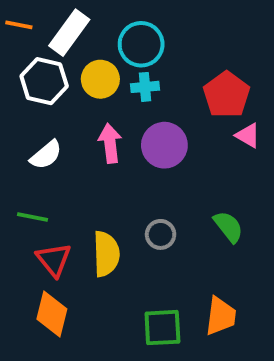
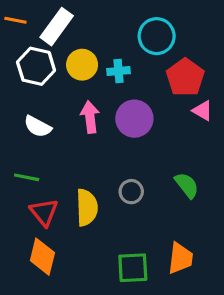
cyan circle: (141, 44) -> (157, 36), moved
white semicircle: (46, 155) -> (38, 127), turned 68

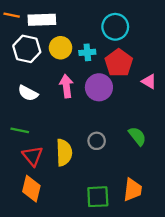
white rectangle: (57, 27) -> (42, 20), turned 52
red pentagon: (185, 77) -> (119, 63), moved

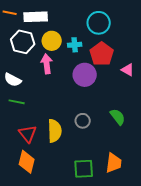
pink arrow: (66, 86) -> (47, 64), moved
white semicircle: (28, 93) -> (13, 80), moved
green line: (20, 130) -> (17, 102), moved

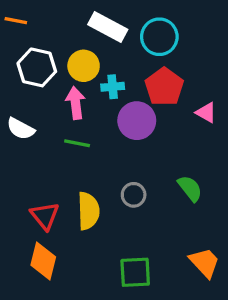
white rectangle: (36, 17) -> (108, 27), moved, turned 30
cyan cross: (75, 45) -> (113, 87), moved
green line: (17, 102) -> (77, 143), moved
orange trapezoid: (114, 163) -> (205, 263), moved, turned -50

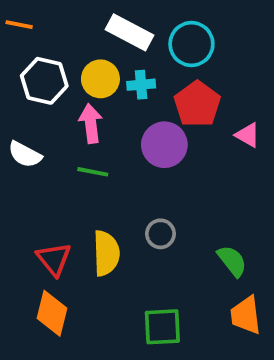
cyan cross: (113, 87) -> (141, 85), moved
green semicircle: (190, 188) -> (232, 261), moved
orange trapezoid: (205, 263) -> (246, 315), turned -144

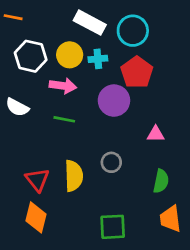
pink arrow: (91, 123) -> (63, 86), turned 105
pink triangle: (248, 135) -> (156, 134), moved, turned -30
green semicircle: (232, 261) -> (161, 181), turned 50

